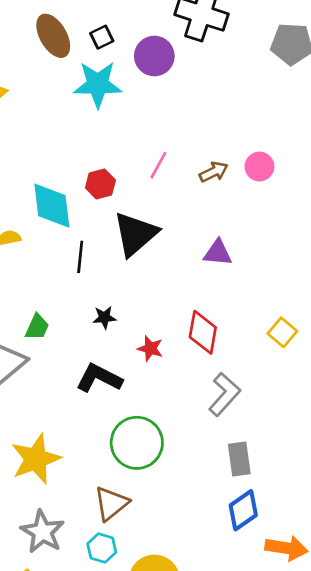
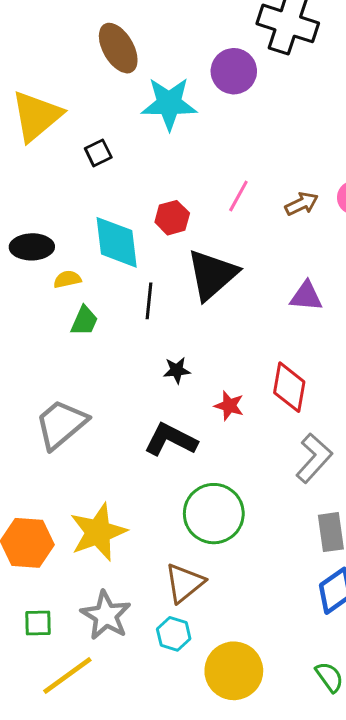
black square: (102, 37) -> (98, 153), moved
green trapezoid: (37, 327) -> (84, 321), moved

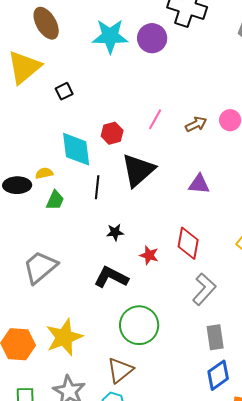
brown ellipse: (118, 48) -> (46, 23), moved
cyan star: (169, 104) -> (110, 36), moved
black ellipse: (32, 247) -> (17, 185), moved

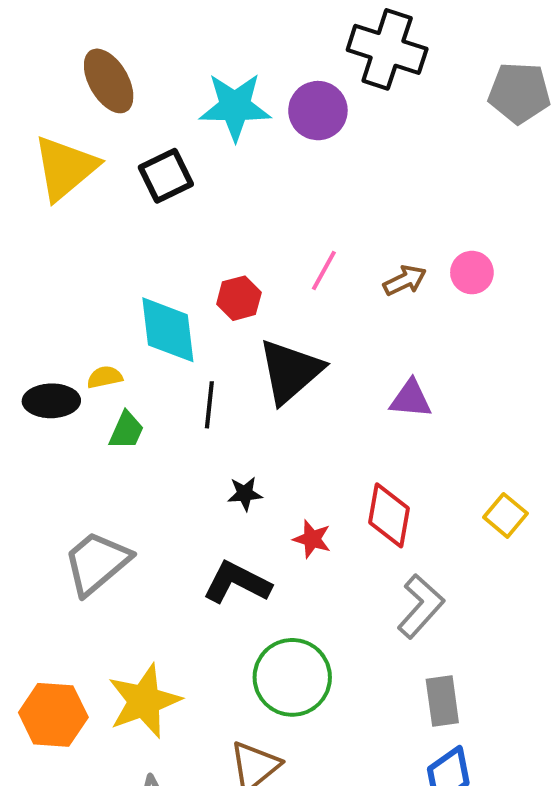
black square: (64, 91) -> (166, 176), moved, size x1.5

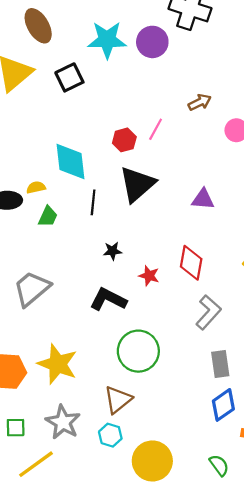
brown arrow: (405, 280) -> (200, 102), moved
red hexagon: (239, 298) -> (124, 140), moved
yellow star: (144, 701) -> (58, 364), turned -30

